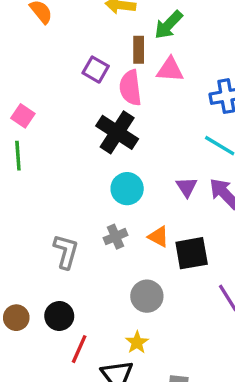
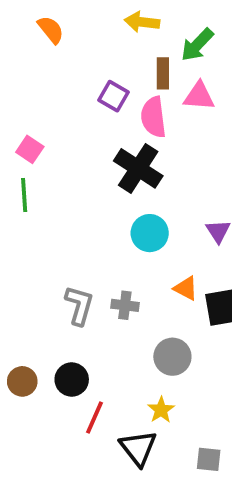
gray cross: (115, 237) -> (125, 305), moved, turned 30

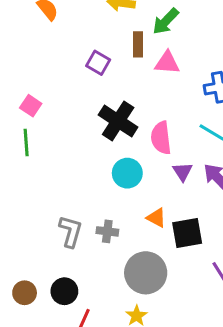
pink semicircle: (153, 117) -> (161, 138), moved
gray circle: (172, 357) -> (146, 273), size x1.4

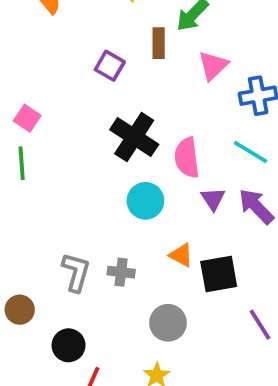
pink triangle: (167, 63) -> (213, 66), moved, turned -48
gray circle: (146, 273) -> (168, 323), size x0.7
brown circle: (25, 293) -> (20, 310), moved

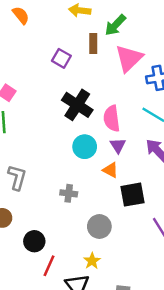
pink triangle: (213, 66) -> (129, 58), size x1.4
purple triangle: (213, 199) -> (118, 145), moved
orange triangle: (181, 255) -> (110, 170), moved
gray L-shape: (76, 272) -> (17, 177), moved

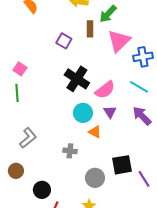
pink semicircle: (112, 118) -> (105, 90), turned -120
orange triangle: (110, 170) -> (95, 132), moved
gray L-shape: (17, 177) -> (28, 138), turned 35
black square: (133, 195) -> (122, 165), moved

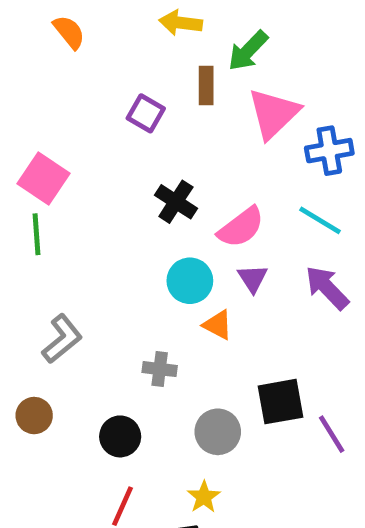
pink square: (20, 69) -> (43, 178), size x1.5
black cross: (77, 79) -> (176, 202), size x0.7
black circle: (42, 190) -> (120, 436), moved

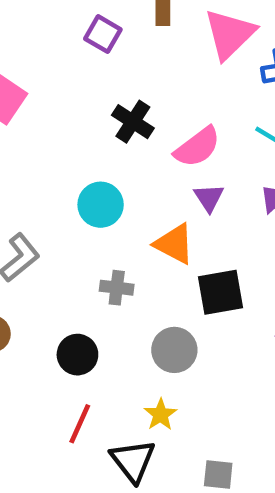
cyan circle: (190, 281) -> (101, 205), moved
orange triangle: (218, 325) -> (174, 244), size x1.4
black square: (281, 402) -> (220, 292), moved

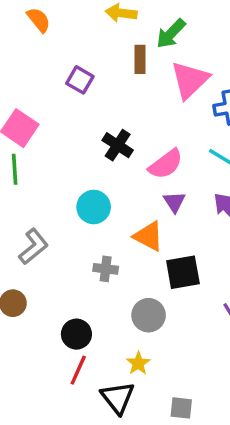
purple square: (103, 34) -> (80, 80), moved
black circle: (77, 355) -> (76, 334), moved

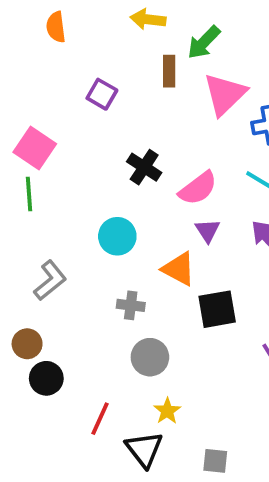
orange semicircle: (39, 20) -> (56, 27), turned -148
gray circle: (149, 315) -> (150, 357), moved
black circle: (76, 334) -> (46, 378), moved

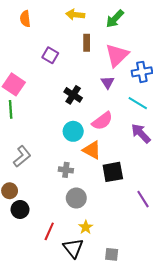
green arrow: (204, 42) -> (115, 19), moved
pink semicircle: (198, 188) -> (102, 121), moved
purple triangle: (208, 230) -> (108, 82), moved
cyan circle: (117, 236) -> (73, 131), moved

